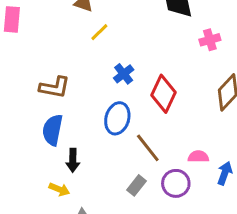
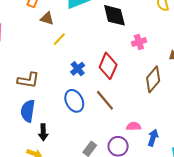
red diamond: (163, 94) -> (108, 66), moved
blue ellipse: (117, 118) -> (74, 101), turned -40
brown line: (148, 148) -> (105, 100), moved

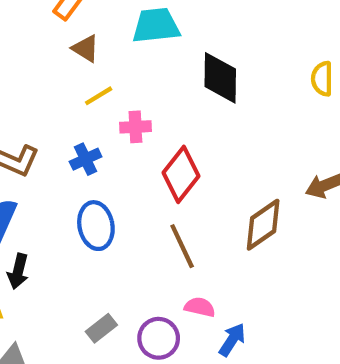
pink cross: (139, 42) -> (135, 127), moved
blue cross: (78, 69) -> (86, 159), moved
brown line: (105, 100) -> (182, 246), moved

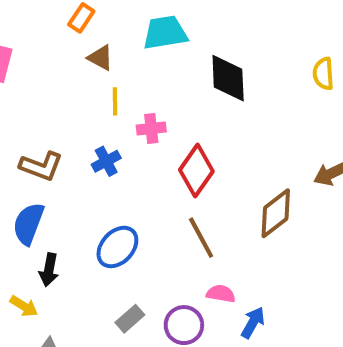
yellow line: (99, 96) -> (115, 101), turned -56
blue ellipse: (96, 226) -> (117, 247), moved, turned 57

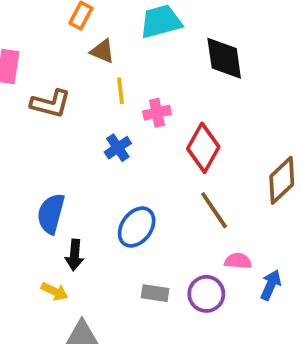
brown L-shape: (41, 166) -> (51, 104), moved
gray rectangle: (130, 319) -> (155, 293), turned 56

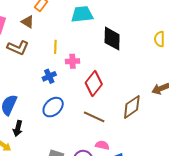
brown triangle: (103, 51) -> (28, 22), moved
brown line: (214, 210) -> (94, 117), turned -40
blue ellipse: (137, 227) -> (53, 107), moved

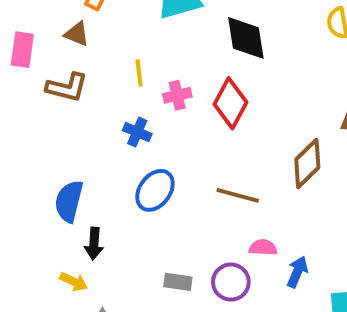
blue cross: (49, 76) -> (137, 132), turned -32
red diamond: (94, 83) -> (231, 103), moved

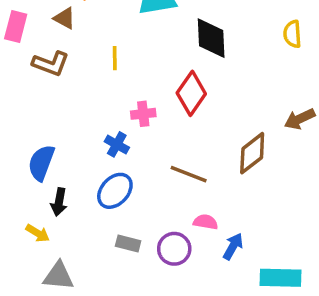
pink cross: (177, 95) -> (143, 114), moved
blue cross: (137, 132) -> (117, 144), moved
blue ellipse: (155, 190) -> (115, 191), moved

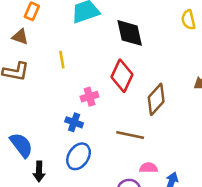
brown diamond: (252, 153) -> (156, 99), moved
blue semicircle: (41, 163) -> (21, 145), turned 132

